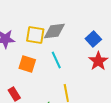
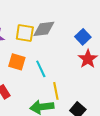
cyan line: (56, 60) -> (41, 69), moved

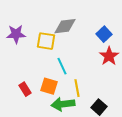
yellow square: (25, 33) -> (46, 41), moved
orange square: (17, 62) -> (49, 86), moved

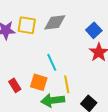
yellow square: (46, 41) -> (27, 25), moved

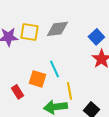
orange square: (39, 82) -> (37, 79), moved

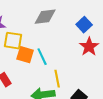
yellow square: (29, 32) -> (13, 41), moved
orange square: (37, 79) -> (25, 55), moved

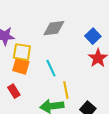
orange square: (25, 55) -> (21, 66), moved

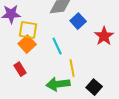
blue square: (93, 36) -> (78, 21), moved
orange square: (21, 66) -> (27, 44), turned 30

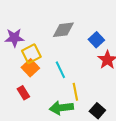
blue square: (78, 21) -> (96, 40), moved
yellow square: (28, 30) -> (31, 54), turned -36

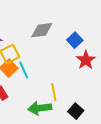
cyan line: (60, 70) -> (24, 70), moved

